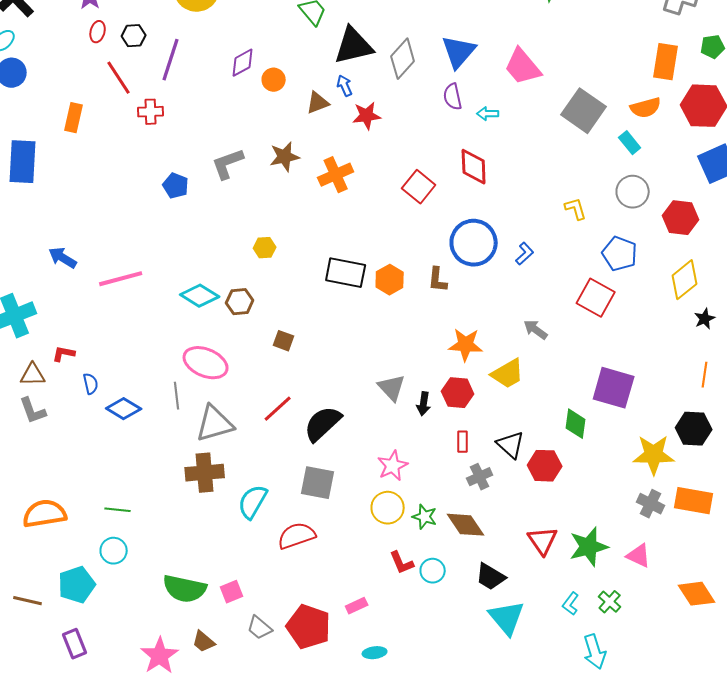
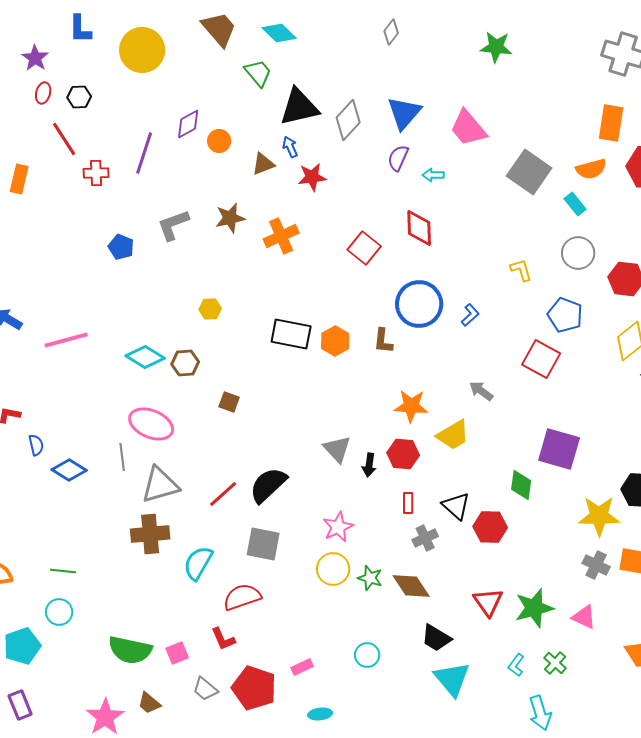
purple line: (171, 60) -> (144, 153), moved
purple semicircle: (453, 97) -> (398, 158), turned 36
red line: (278, 409) -> (223, 494), moved
red L-shape: (402, 563) -> (223, 639), moved
cyan circle: (433, 571) -> (367, 655), moved

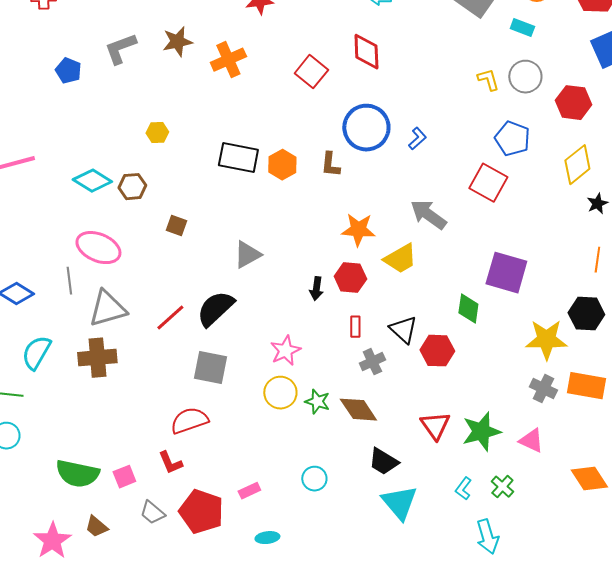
cyan rectangle: (575, 204) -> (522, 28), turned -30
yellow L-shape: (521, 270) -> (488, 80), moved
gray arrow: (481, 391) -> (428, 215), size x1.5
gray triangle: (337, 449) -> (247, 255), moved, turned 44
cyan semicircle: (198, 563) -> (36, 353), moved

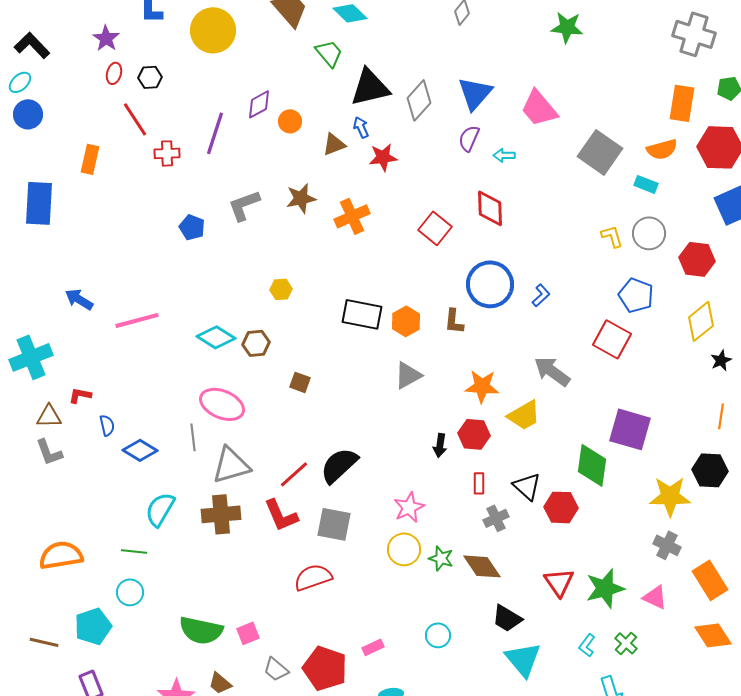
gray triangle: (247, 255) -> (408, 375), moved
green diamond: (468, 309) -> (592, 465), size x1.4
orange rectangle: (586, 386) -> (710, 580), moved, turned 48
red L-shape: (170, 463) -> (281, 515), moved, size x1.4

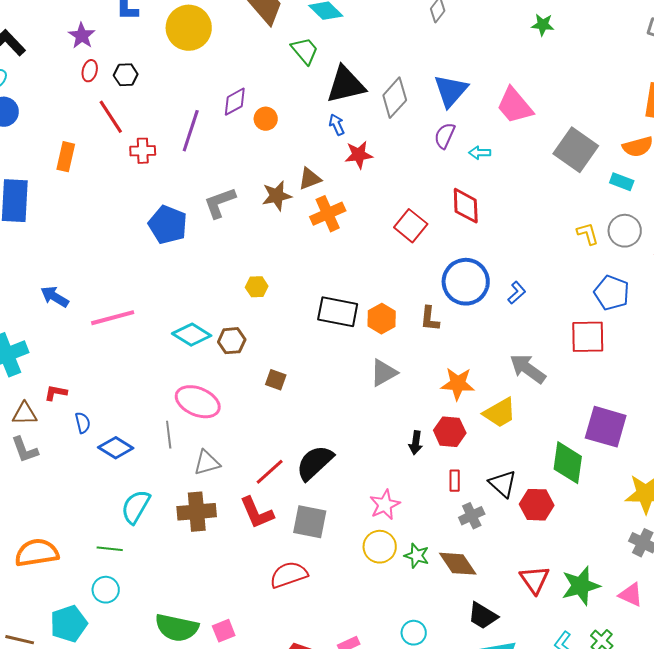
green star: (567, 27) -> (543, 25), size x0.7
brown triangle: (334, 144) -> (310, 179), moved
blue pentagon: (192, 227) -> (168, 225), size x1.5
red square: (612, 339) -> (588, 337), turned -30
gray triangle: (231, 465) -> (207, 463), size x0.7

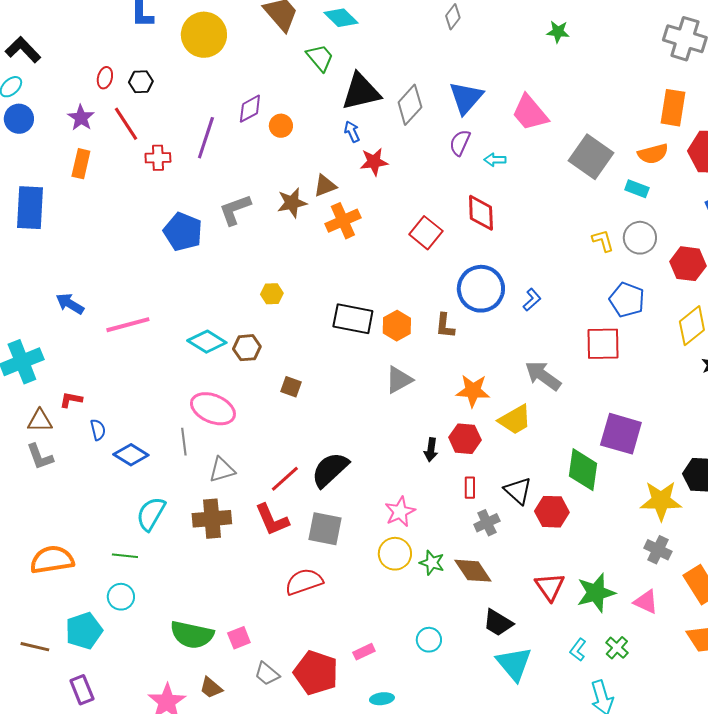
purple star: (82, 36) -> (81, 118), moved

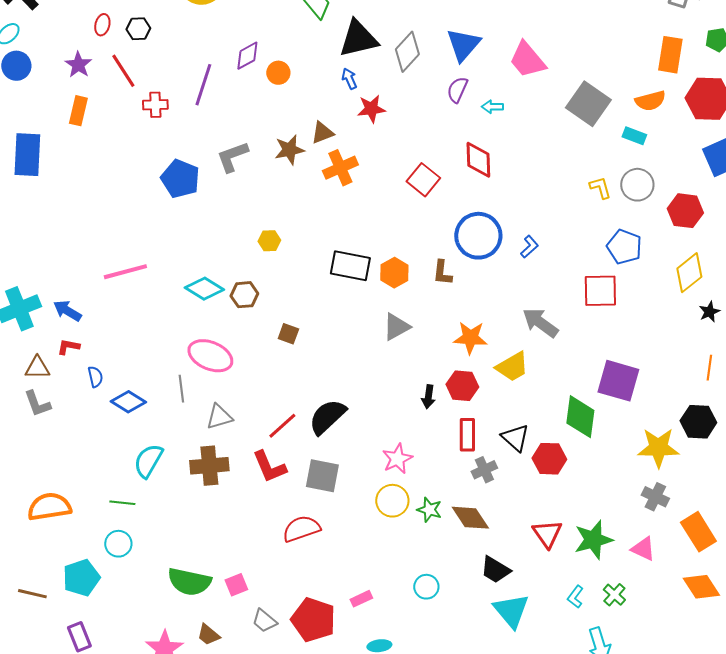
blue arrow: (70, 304) -> (67, 311), moved
red rectangle: (470, 488) -> (467, 435), size x1.5

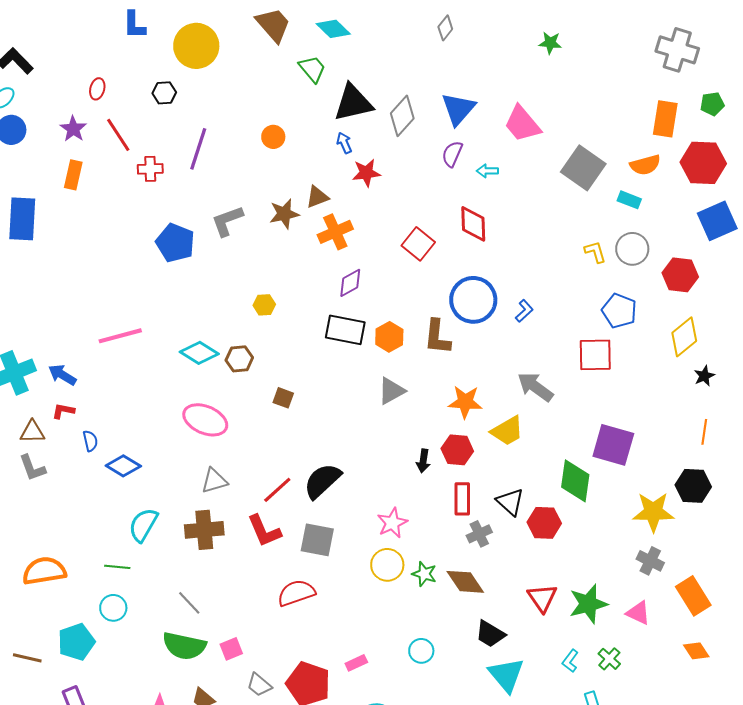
black hexagon: (138, 29) -> (164, 93), moved
purple diamond: (247, 56) -> (350, 283), moved
brown L-shape: (442, 273) -> (437, 337), size x1.4
gray line: (181, 389) -> (189, 603), moved, turned -36
orange diamond: (701, 587) -> (696, 651), size x0.7

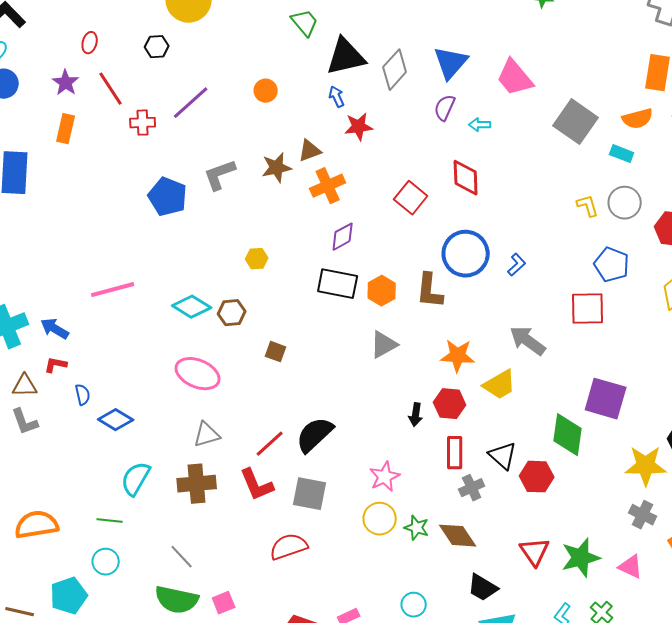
purple line: (198, 149) -> (191, 103), turned 30

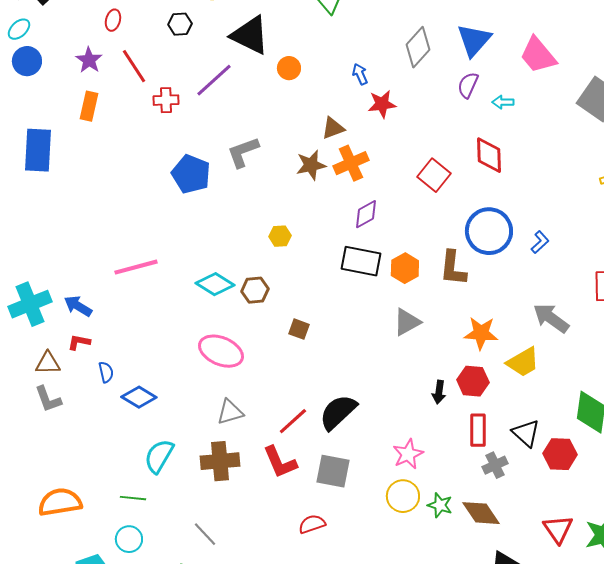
black triangle: (346, 57) -> (250, 35), moved, turned 39
brown star: (277, 168) -> (311, 165), moved
red semicircle: (289, 547) -> (312, 524), size x0.7

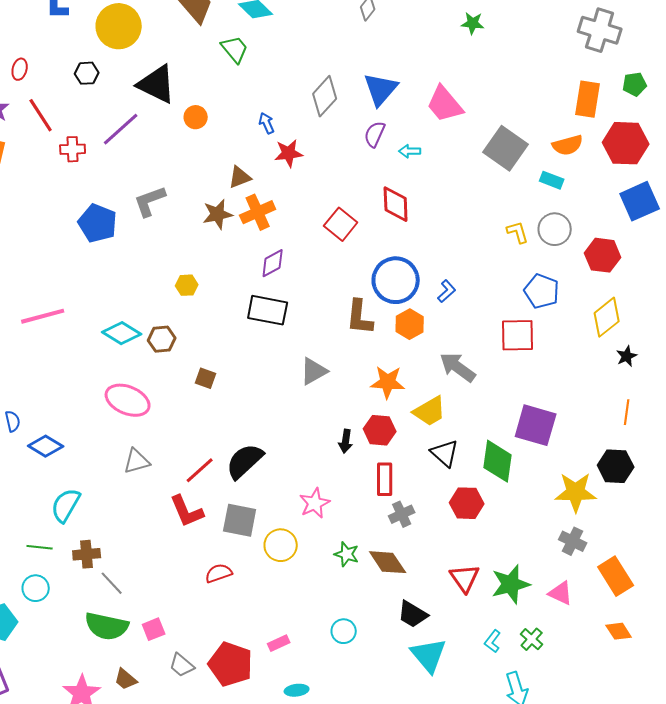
orange hexagon: (405, 268) -> (410, 324), moved
black triangle: (526, 433) -> (445, 453), moved
brown cross: (220, 461) -> (87, 554), moved, size x0.7
yellow circle: (403, 496) -> (281, 545), moved

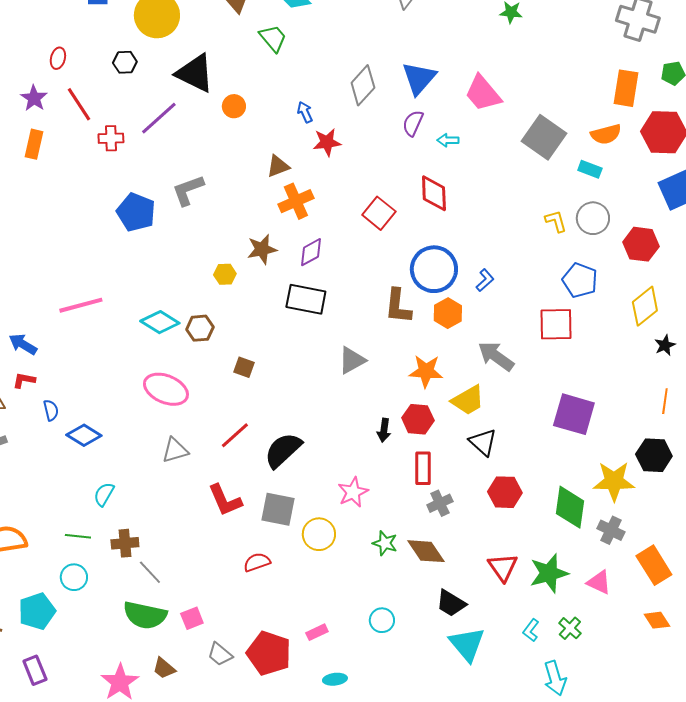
brown star: (218, 214) -> (262, 249), moved
green diamond: (498, 461) -> (570, 507), moved
red line: (200, 470) -> (235, 435), moved
cyan semicircle: (66, 505) -> (104, 494), size x0.7

